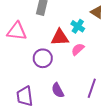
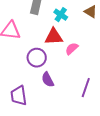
cyan cross: (78, 26) -> (61, 15), moved
purple semicircle: (58, 90) -> (48, 80), moved

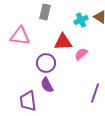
cyan cross: (61, 15) -> (81, 20), moved, turned 32
purple semicircle: (48, 80) -> (47, 85), moved

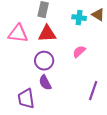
cyan cross: (81, 20) -> (79, 18), turned 32
red triangle: (63, 42) -> (47, 34), moved

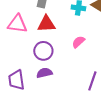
purple semicircle: (45, 83) -> (44, 73), turned 105
purple trapezoid: (26, 99) -> (16, 80), moved

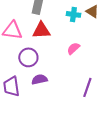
purple circle: (43, 51) -> (28, 57), moved

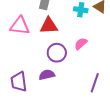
purple circle: (28, 57) -> (57, 53), moved

